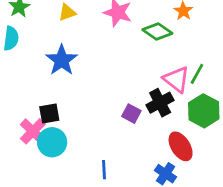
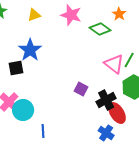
black cross: (160, 103) -> (106, 100), moved
black square: (49, 114) -> (16, 68), moved
blue line: (104, 170) -> (43, 131), moved

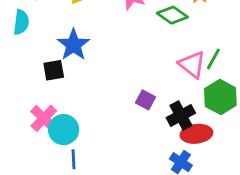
red ellipse: (117, 113) -> (196, 134), turned -65
blue line: (43, 131) -> (73, 159), moved

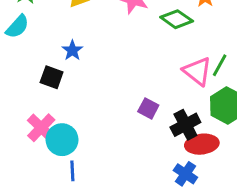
cyan semicircle: (21, 22) -> (17, 27), turned 35
blue star: (73, 45) -> (72, 50), size x0.6
black square: (54, 70) -> (52, 77), turned 30

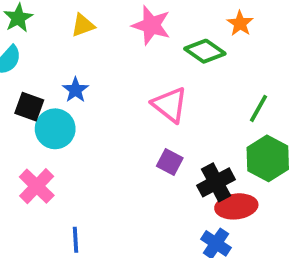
pink triangle: (197, 71) -> (170, 105), moved
black square: (52, 77) -> (29, 107), moved
cyan circle: (62, 140) -> (55, 129), moved

